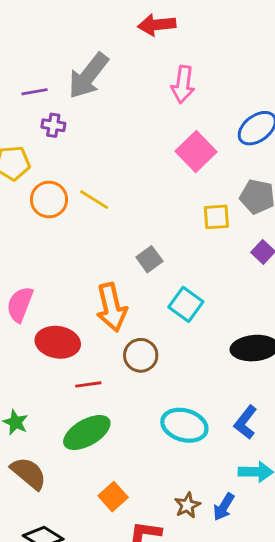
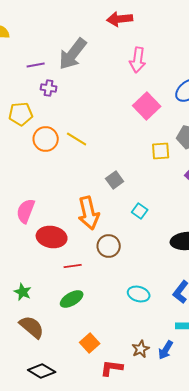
cyan square: (186, 304) -> (140, 211), size x0.7
cyan ellipse: (184, 425) -> (139, 294), size x0.7
green ellipse: (87, 433) -> (72, 299), size x0.7

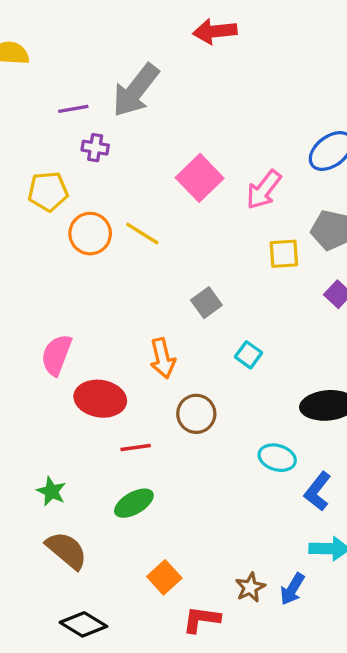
pink arrow: (138, 60) -> (264, 190), moved, turned 30
pink square: (147, 106) -> (200, 178), moved
orange arrow: (89, 213) -> (163, 358), size x0.7
cyan ellipse: (139, 294) -> (277, 458), moved

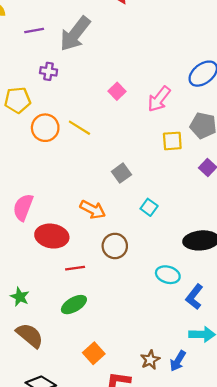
purple line: (73, 109) -> (34, 30), moved
pink square: (200, 178) -> (117, 91), size x0.6
orange arrow: (163, 358) -> (93, 210), turned -50

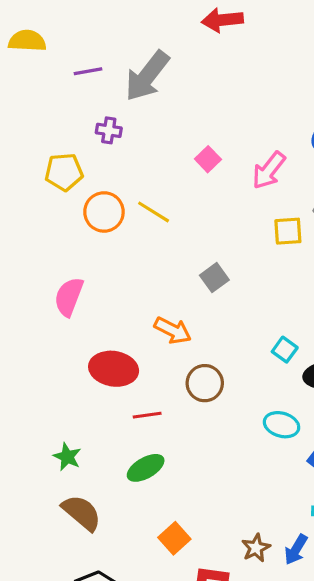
pink semicircle: (23, 207) -> (69, 297), moved
cyan square: (149, 207) -> (285, 350), moved

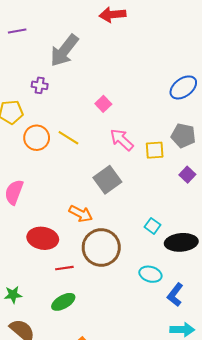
purple line: (88, 71) -> (17, 31), moved
pink arrow: (269, 170) -> (122, 140), moved, turned 95
gray square: (214, 278) -> (107, 180), size x1.5
brown circle: (205, 383) -> (101, 248), size x1.6
green star: (67, 457) -> (13, 295), turned -30

